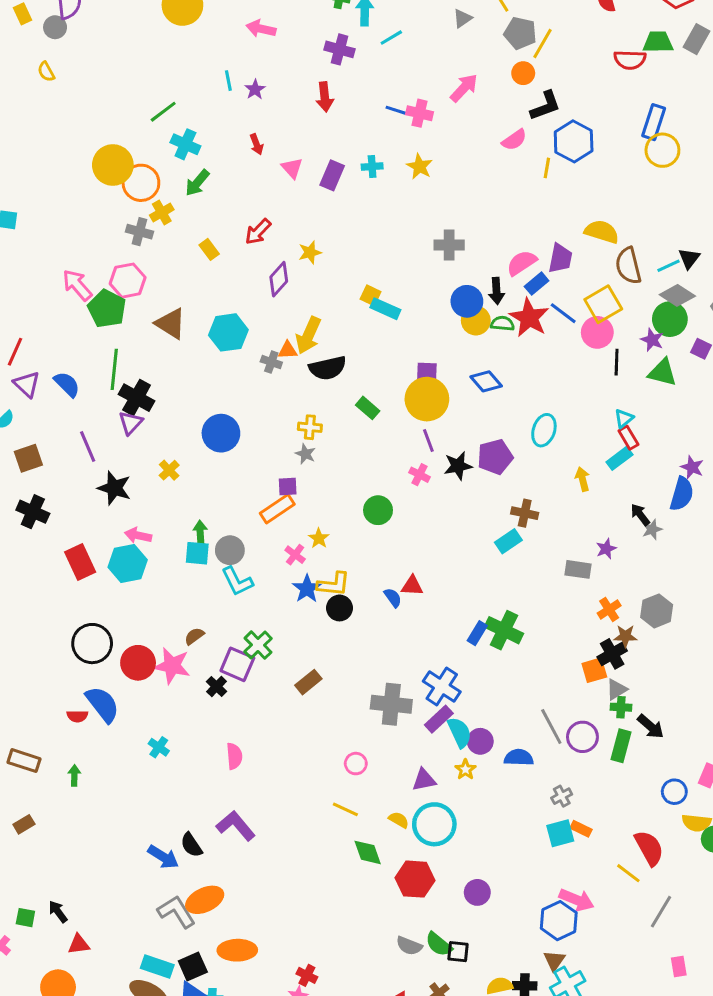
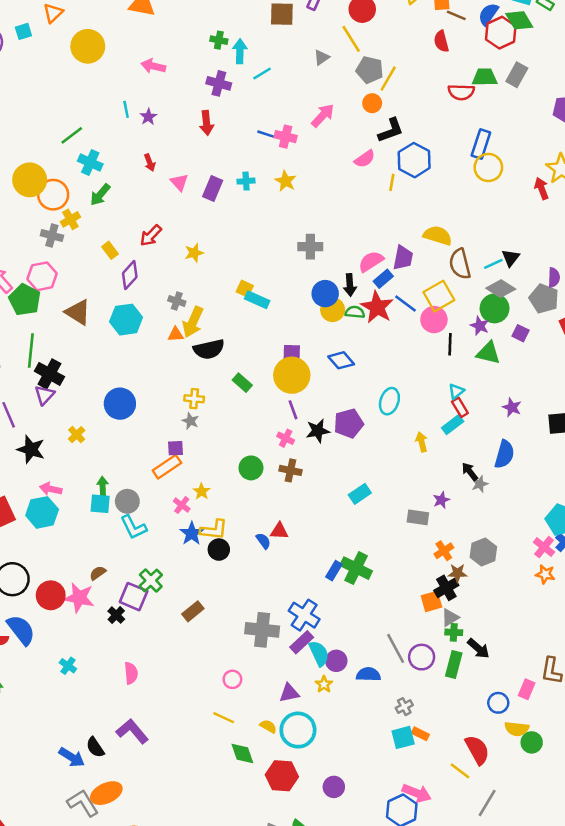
purple diamond: (279, 279) -> (130, 275), moved
gray cross: (271, 362) -> (177, 301), moved
purple star: (692, 467) -> (512, 407), moved
brown cross: (525, 513) -> (291, 470), moved

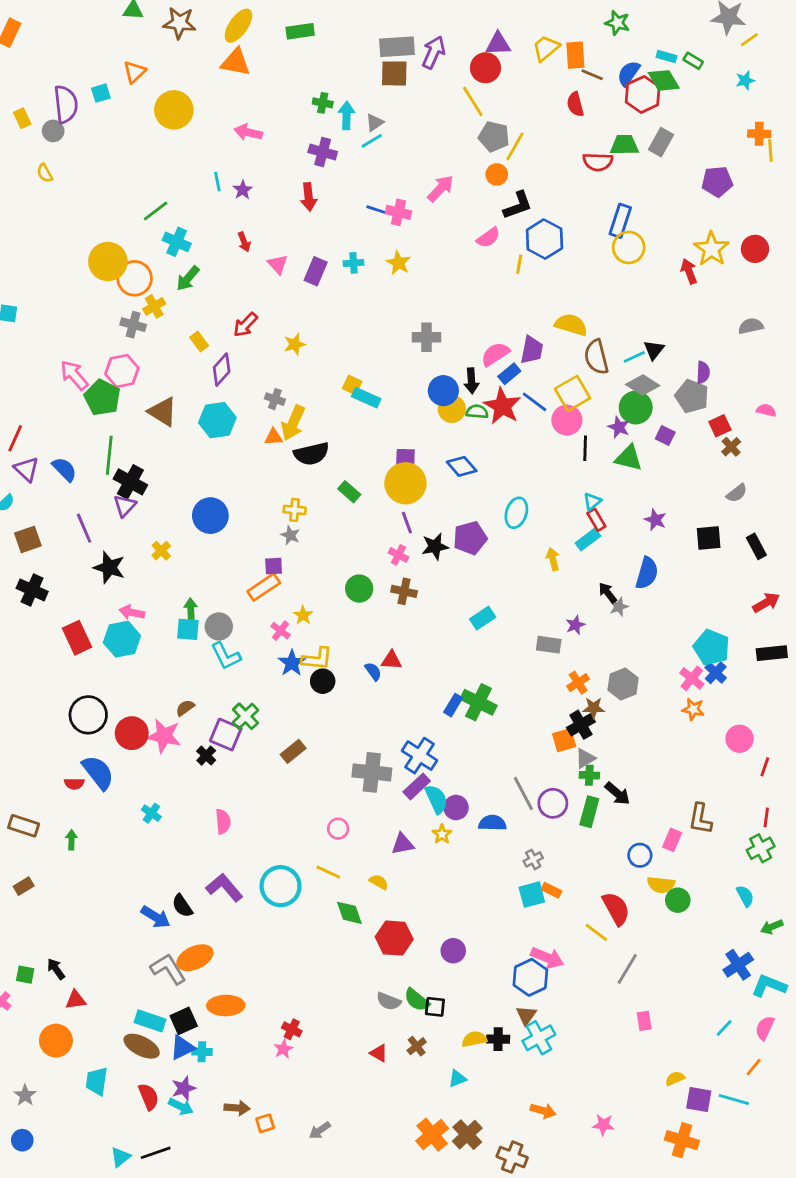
gray triangle: (321, 57) -> (375, 123), moved
cyan circle: (298, 730) -> (281, 886), moved

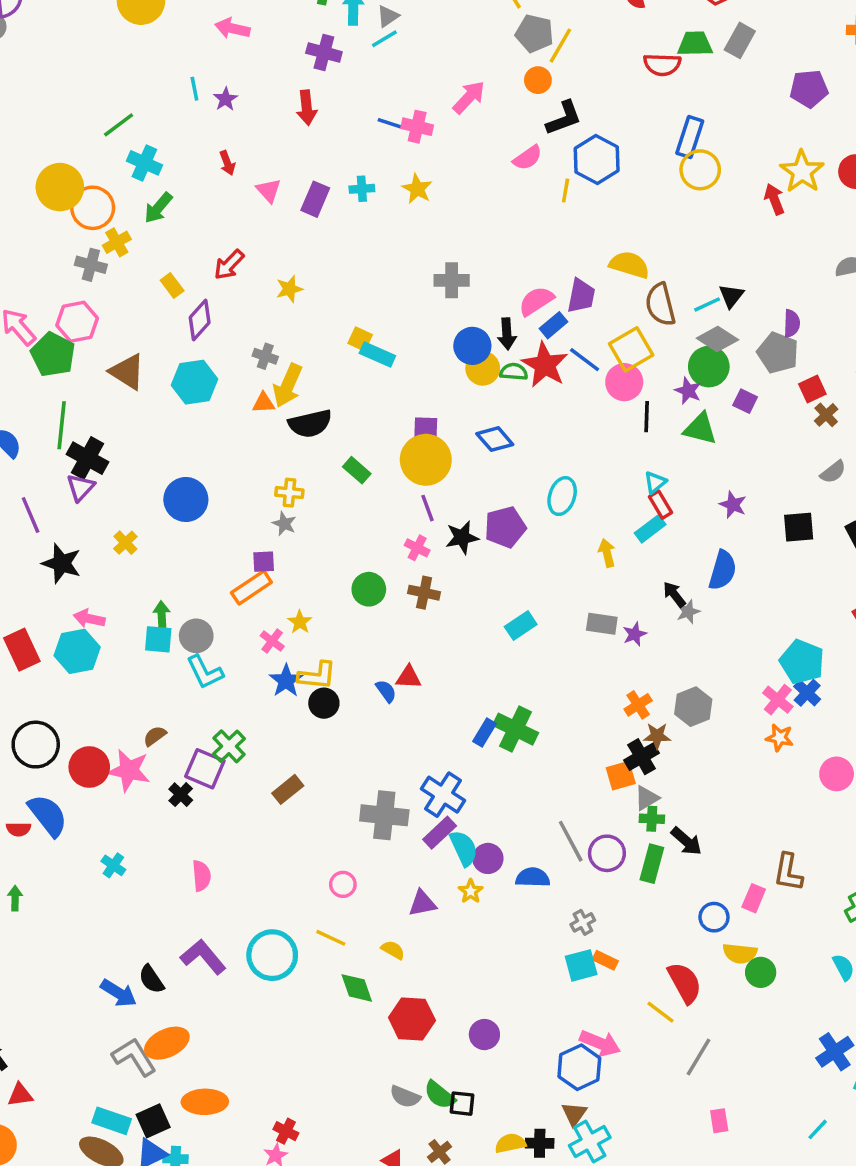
gray rectangle: (549, 645) -> (602, 624), moved

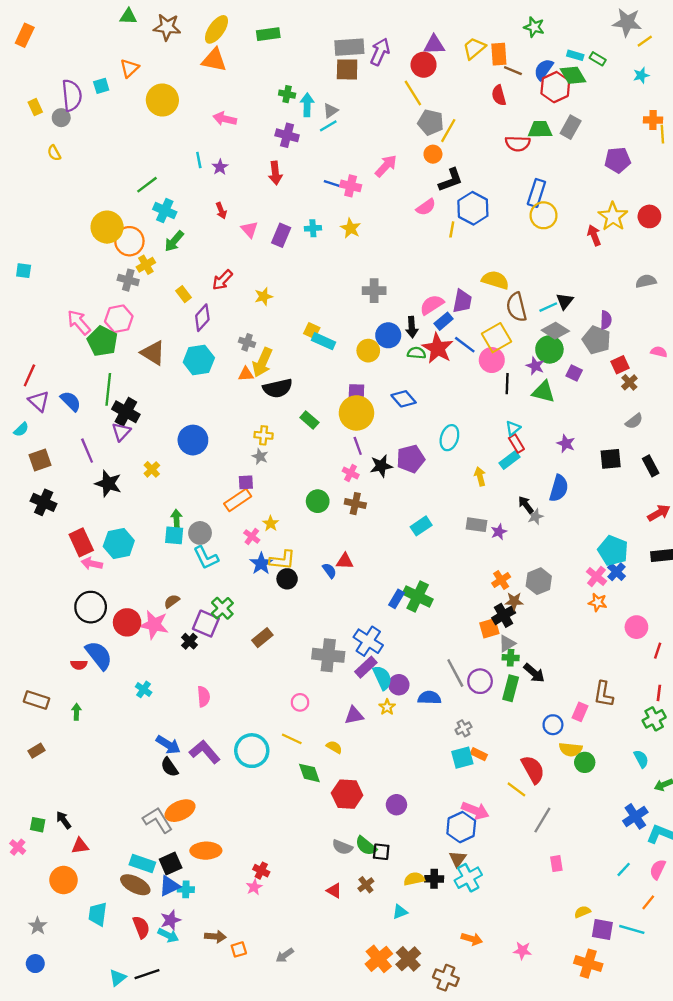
yellow circle: (483, 368) -> (368, 351), moved
pink arrow: (89, 619) -> (92, 564), moved
blue arrow: (119, 993) -> (168, 745), moved

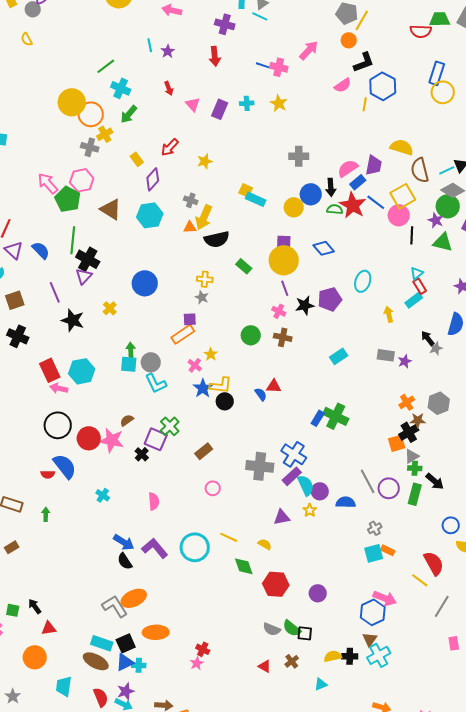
cyan line: (328, 126) -> (260, 16), turned 56
pink circle: (300, 702) -> (213, 488), moved

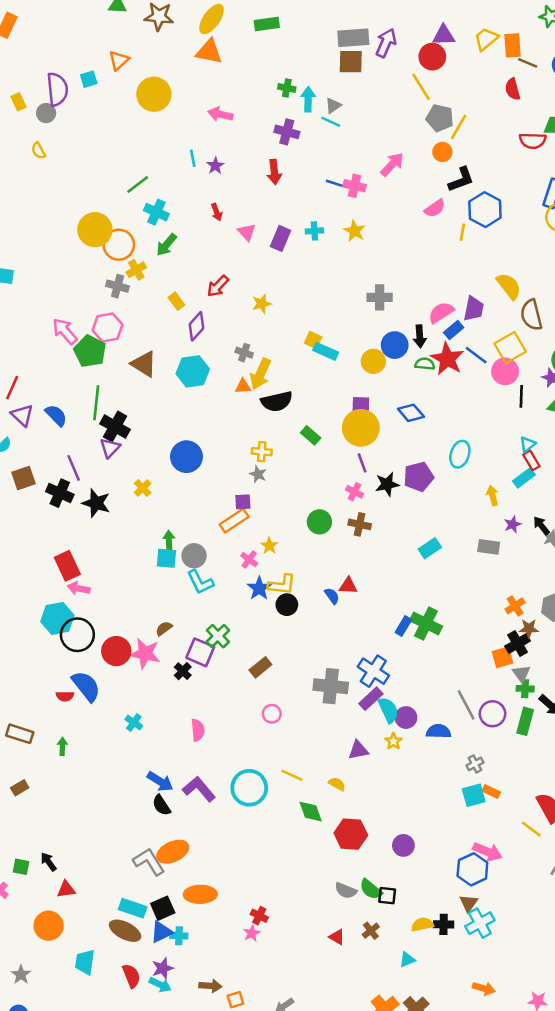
yellow semicircle: (402, 147) -> (509, 286), turned 35
black cross: (18, 336) -> (60, 493), moved
purple star: (405, 361) -> (513, 524), moved
cyan hexagon: (82, 371) -> (57, 618), moved
gray triangle: (412, 456) -> (521, 674), turned -35

